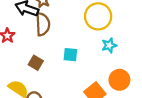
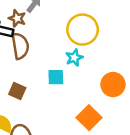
cyan star: (109, 45) -> (74, 58), moved
orange circle: (119, 80) -> (113, 85), moved

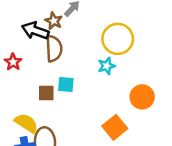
cyan square: (56, 77) -> (66, 84), moved
brown square: (17, 91) -> (46, 93), turned -30

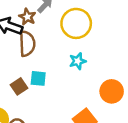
yellow circle: (118, 39) -> (76, 23), moved
brown square: (46, 93) -> (19, 86), turned -35

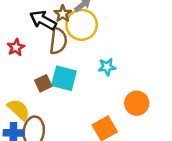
yellow circle: (76, 23) -> (82, 25), moved
cyan square: (38, 78) -> (64, 78), size x1.5

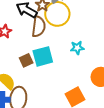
cyan square: (64, 78) -> (43, 56), turned -30

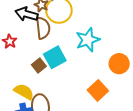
cyan star: (77, 48) -> (88, 40), size x1.6

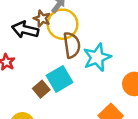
brown semicircle: (43, 28) -> (72, 45), moved

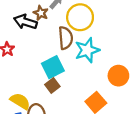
yellow circle: (63, 24) -> (80, 17), moved
brown square: (41, 89) -> (52, 85), moved

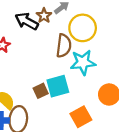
cyan square: (53, 67) -> (58, 86), moved

